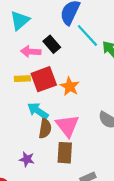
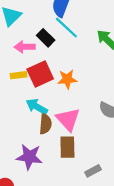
cyan line: (87, 35) -> (66, 28), moved
orange star: (70, 86) -> (67, 79), turned -30
purple star: (27, 159) -> (29, 157), size x1.6

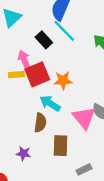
pink arrow: (25, 47) -> (24, 60), moved, turned 66
cyan arrow: (37, 107) -> (50, 103), moved
pink triangle: (68, 119) -> (84, 118), moved
purple star: (29, 157) -> (24, 153), size x0.6

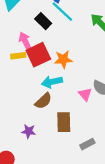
cyan arrow: (50, 103) -> (52, 82), turned -42
pink triangle: (84, 118) -> (85, 94), size x0.6
brown semicircle: (40, 123) -> (43, 101), turned 42

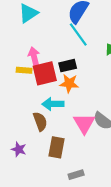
black rectangle: (43, 21) -> (68, 66), moved, turned -70
pink triangle: (85, 94) -> (84, 123), size x1.5
brown semicircle: (43, 101) -> (40, 122), turned -78

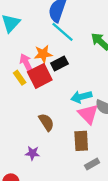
yellow rectangle: (24, 70) -> (20, 78), turned 64
orange star: (69, 83) -> (43, 54), moved
cyan arrow: (53, 104) -> (81, 97), moved
brown rectangle: (57, 147) -> (81, 141), moved

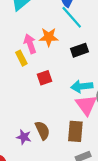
black rectangle: (59, 63) -> (79, 50), moved
red square: (40, 76) -> (44, 78), moved, size x0.6
brown semicircle: (46, 122) -> (42, 130), moved

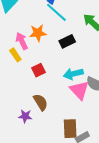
brown semicircle: (42, 130) -> (41, 102), moved
brown rectangle: (75, 131) -> (70, 129), moved
purple star: (24, 137) -> (25, 116), moved

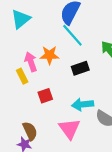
pink triangle: (79, 90) -> (69, 129), moved
brown semicircle: (41, 102) -> (30, 131), moved

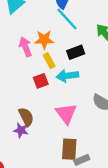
yellow rectangle: (22, 76) -> (49, 61), moved
cyan arrow: (83, 104) -> (67, 76), moved

